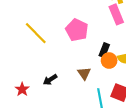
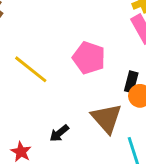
brown triangle: (84, 73) -> (107, 118), size x1.6

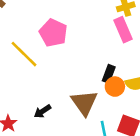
pink pentagon: (89, 58) -> (53, 33), moved

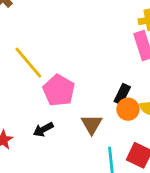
pink pentagon: (53, 33) -> (59, 90), moved
brown triangle: (84, 103) -> (92, 124), size x0.7

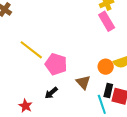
black rectangle: (122, 94) -> (108, 90), moved

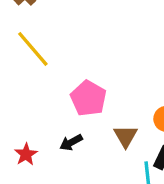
yellow line: (31, 50) -> (33, 49), moved

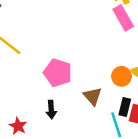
black arrow: (71, 142) -> (51, 110), turned -54

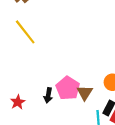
pink pentagon: (58, 73) -> (68, 88), moved

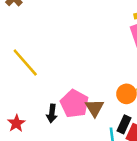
yellow line: (25, 32) -> (25, 62), moved

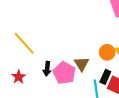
yellow line: (25, 62) -> (24, 43), moved
pink pentagon: (74, 104) -> (64, 73), moved

